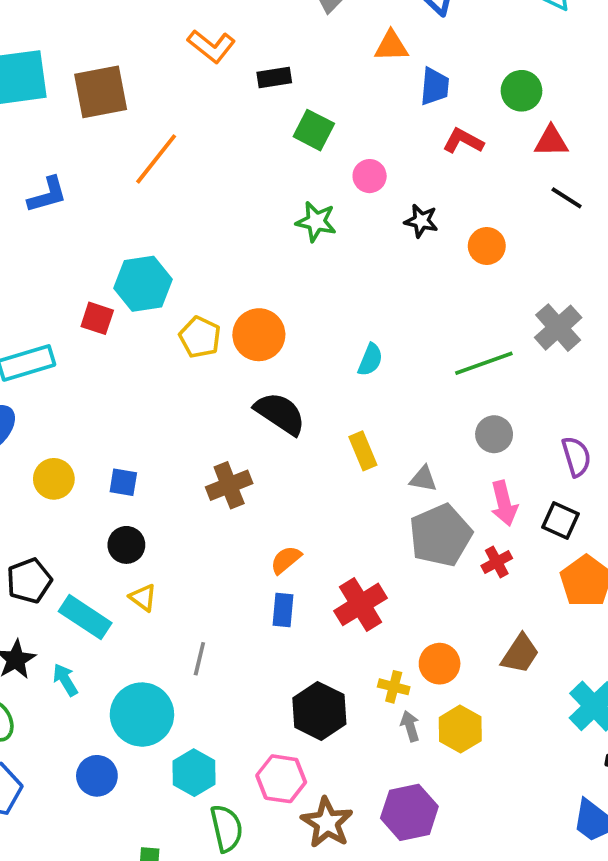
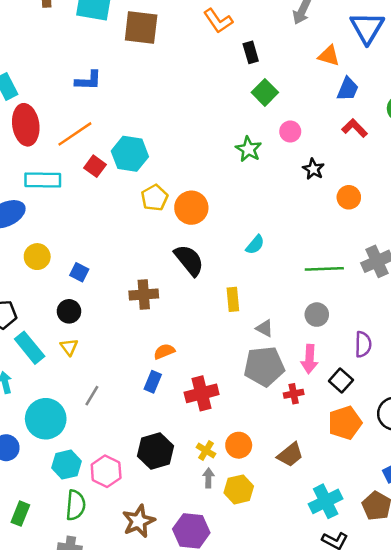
black rectangle: (274, 78) -> (251, 52), turned 65
orange line: (156, 159) -> (75, 134), moved
pink hexagon: (281, 779) -> (106, 471), moved

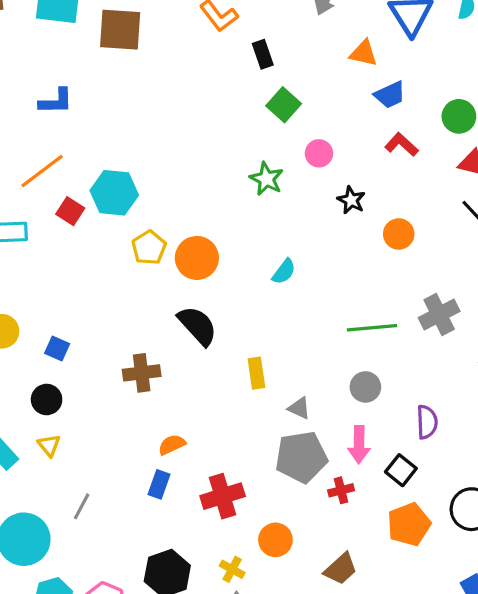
blue trapezoid: (348, 89) -> (390, 95), turned 45
cyan semicircle: (255, 245) -> (284, 272), moved
orange circle: (239, 445) -> (275, 540), moved

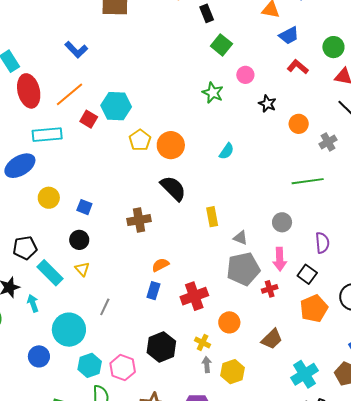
blue L-shape: (56, 101) -> (76, 50), turned 50
gray cross: (439, 314) -> (328, 142), moved, size x0.7
green line: (372, 328) -> (308, 181), moved

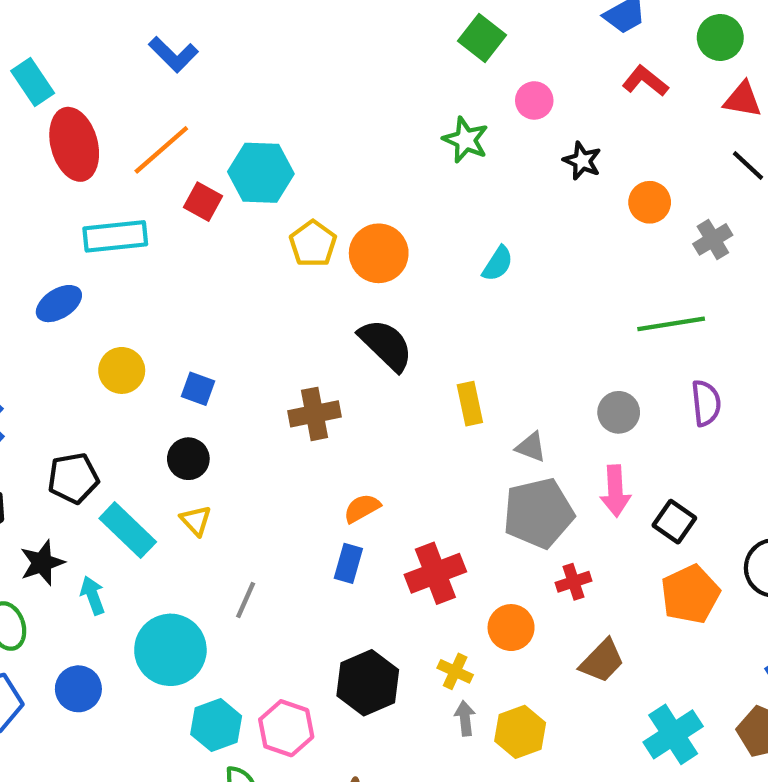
blue ellipse: (20, 166) -> (59, 304), size x0.7
purple semicircle: (322, 243) -> (706, 403), moved
red cross: (270, 289) -> (573, 582), moved
blue circle: (39, 356) -> (78, 689), moved

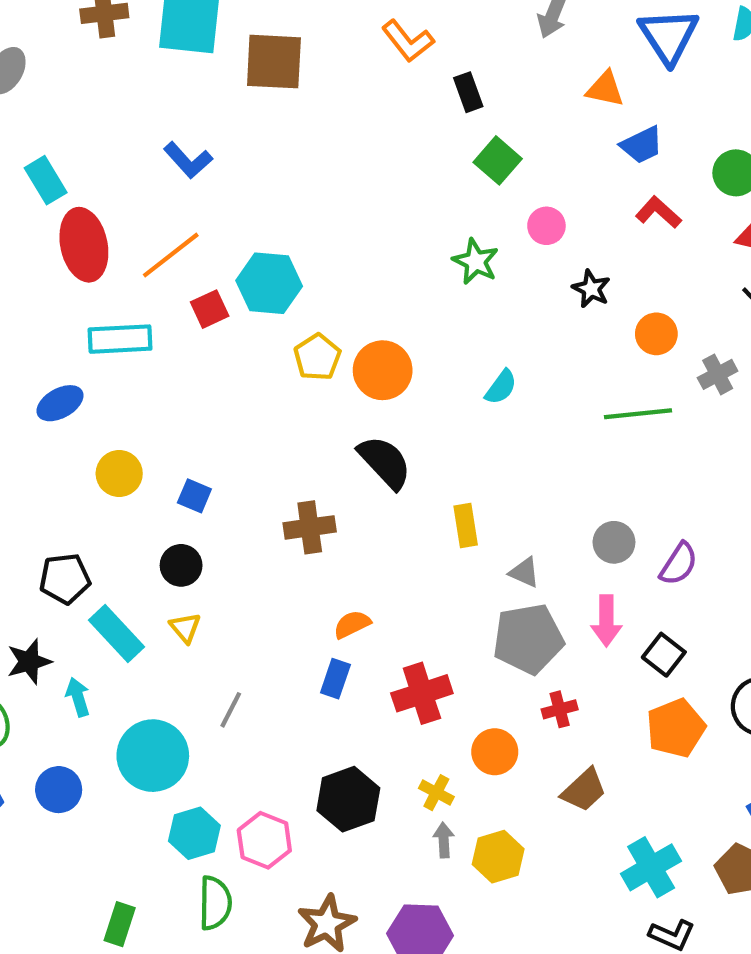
red square: (203, 202) -> (210, 309), turned 33
green line: (671, 324) -> (638, 414), moved
purple semicircle: (706, 403) -> (679, 564), moved, turned 36

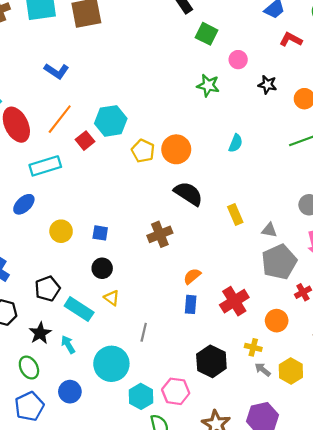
gray arrow: (444, 840) -> (263, 370), turned -35

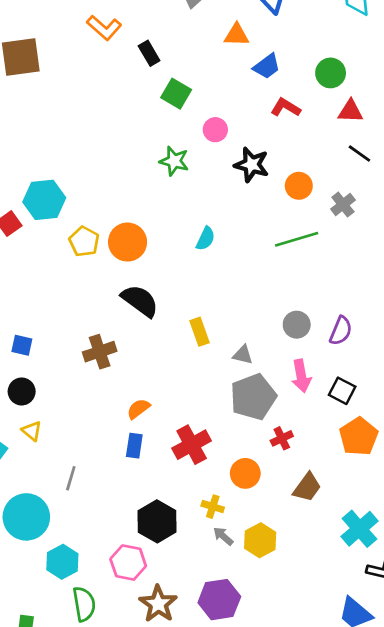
black star: (267, 85) -> (252, 165), size x1.4
pink hexagon: (176, 391) -> (128, 563), moved

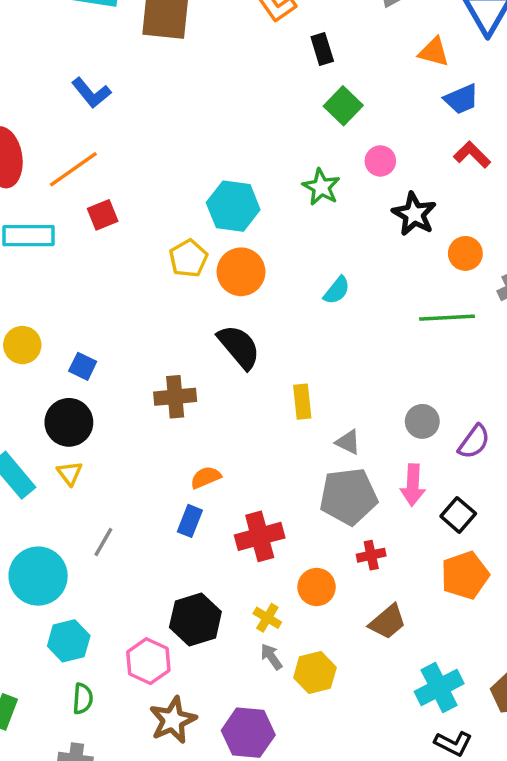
cyan hexagon: (44, 200) -> (233, 206), moved
black circle: (22, 391) -> (69, 422), size x1.4
green semicircle: (84, 604) -> (83, 699), size x0.7

